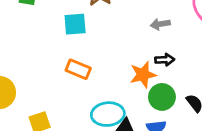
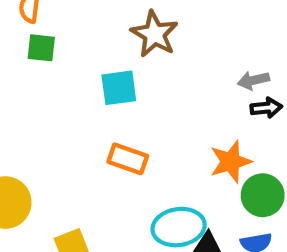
black arrow: (165, 60) -> (266, 108), moved

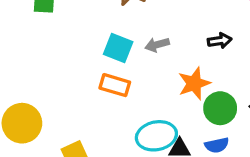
gray arrow: (253, 80) -> (157, 45), moved
cyan square: (119, 88) -> (118, 48), moved, turned 32

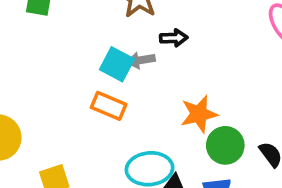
black arrow: (220, 41) -> (174, 38), moved
gray arrow: (157, 45) -> (141, 60), moved

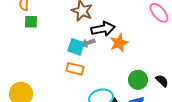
black arrow: (174, 38) -> (103, 29), size x1.6
orange star: (199, 114) -> (119, 43), moved

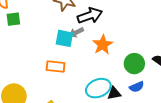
orange star: (119, 43) -> (103, 45), moved
orange rectangle: (75, 69) -> (56, 67), moved

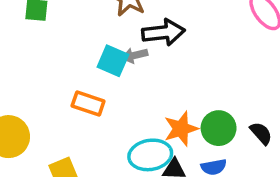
orange star: (103, 45) -> (181, 129), moved

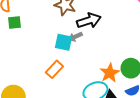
orange rectangle: (88, 104) -> (54, 69), turned -54

